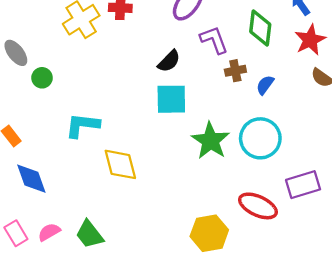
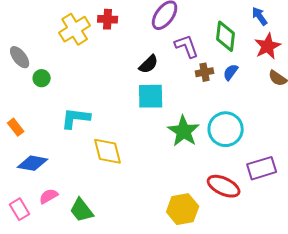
blue semicircle: (265, 85) -> (231, 72), moved
blue diamond: (31, 179) -> (33, 163), turned -60
pink semicircle: (49, 232) -> (49, 196), moved

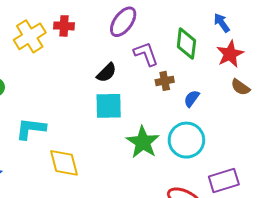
blue semicircle: (231, 72) -> (192, 99), moved

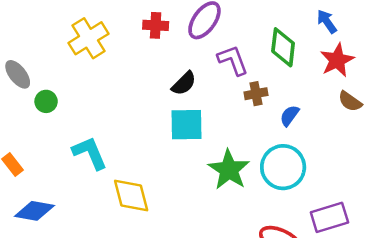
red cross: (64, 26) -> (156, 25), moved
cyan L-shape: (31, 129) -> (90, 153), turned 60

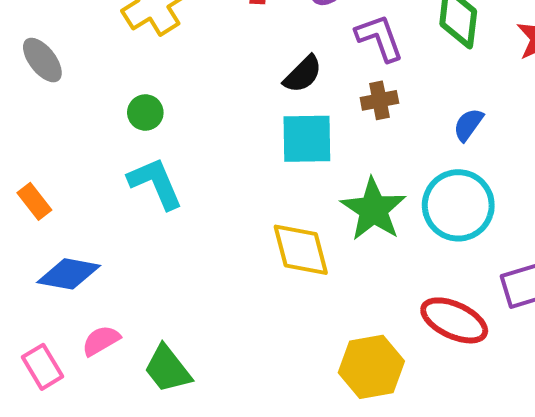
brown cross: (256, 94) -> (379, 100), moved
green circle: (46, 101) -> (145, 113), moved
yellow diamond: (131, 195) -> (301, 250), moved

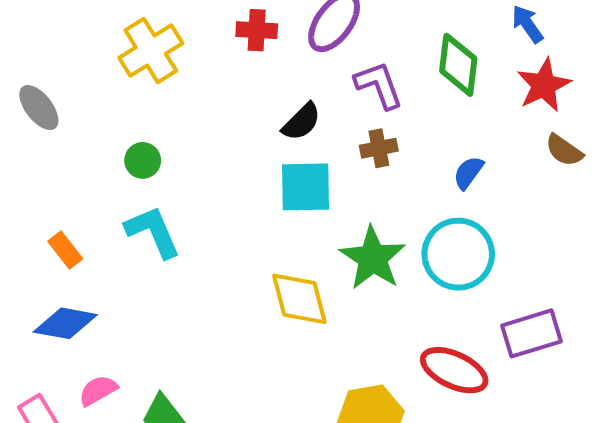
orange rectangle: (34, 201) -> (65, 250), moved

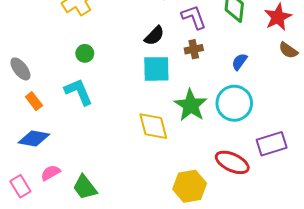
gray ellipse: (39, 108) -> (20, 69), moved
green circle: (143, 160) -> (85, 53), moved

